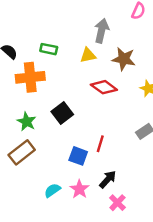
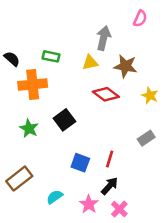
red line: (100, 144) -> (110, 159), moved
brown rectangle: (22, 152) -> (19, 179), moved
pink star: (79, 189) -> (89, 204), moved

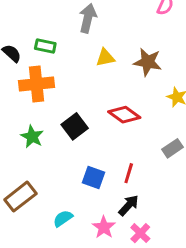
gray arrow: (103, 38) -> (88, 18), moved
green rectangle: (51, 56) -> (45, 46), moved
red diamond: (106, 94) -> (124, 115), moved

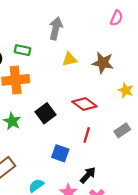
red line: (129, 173) -> (87, 135), moved

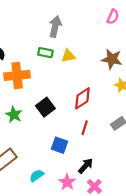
green rectangle: (23, 50) -> (45, 53), moved
brown star: (103, 63) -> (112, 59), moved
red diamond: (84, 104) -> (82, 98), turned -70

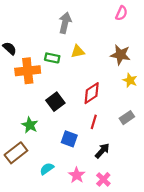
green rectangle: (45, 53) -> (52, 58), moved
green star: (14, 115) -> (30, 125), moved
black arrow: (86, 166) -> (102, 151), moved

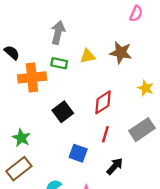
gray arrow: (65, 23) -> (58, 32), moved
brown star: (120, 55) -> (121, 53), moved
gray rectangle: (127, 118) -> (142, 130), size x1.5
green star: (30, 125) -> (21, 138), moved

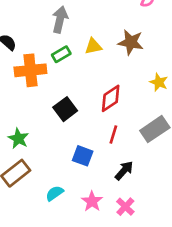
green rectangle: (59, 63) -> (61, 54), turned -42

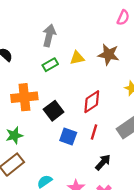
orange cross: (30, 70) -> (24, 97), moved
green star: (18, 138) -> (14, 135), turned 30
blue square: (83, 156) -> (68, 136), moved

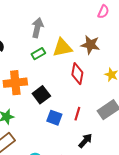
yellow triangle: (77, 58) -> (62, 48), size x1.5
red diamond: (92, 102) -> (77, 74), moved, turned -45

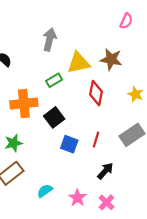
green rectangle: (38, 54) -> (54, 80), moved

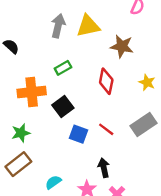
yellow triangle: (79, 63) -> (88, 26), moved
red line: (96, 140) -> (106, 129), turned -70
black arrow: (105, 171) -> (104, 168), moved, turned -54

